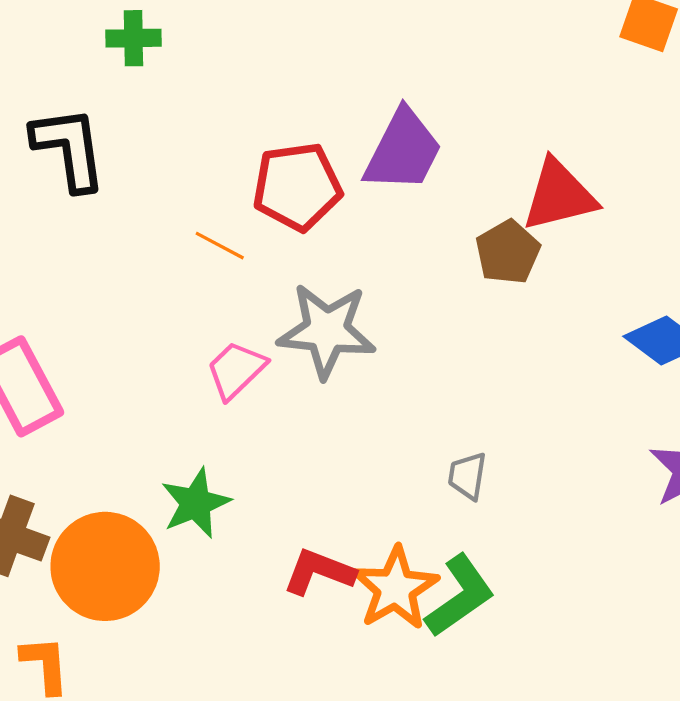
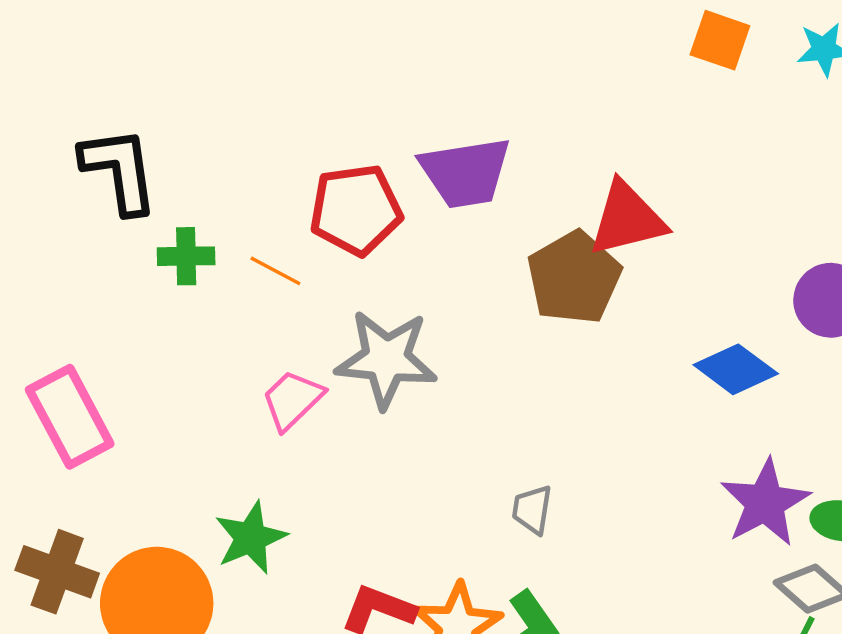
green cross: (133, 38) -> (186, 256), moved
purple trapezoid: (403, 151) -> (465, 172), turned 54
brown pentagon: (508, 252) -> (574, 278), size x1.4

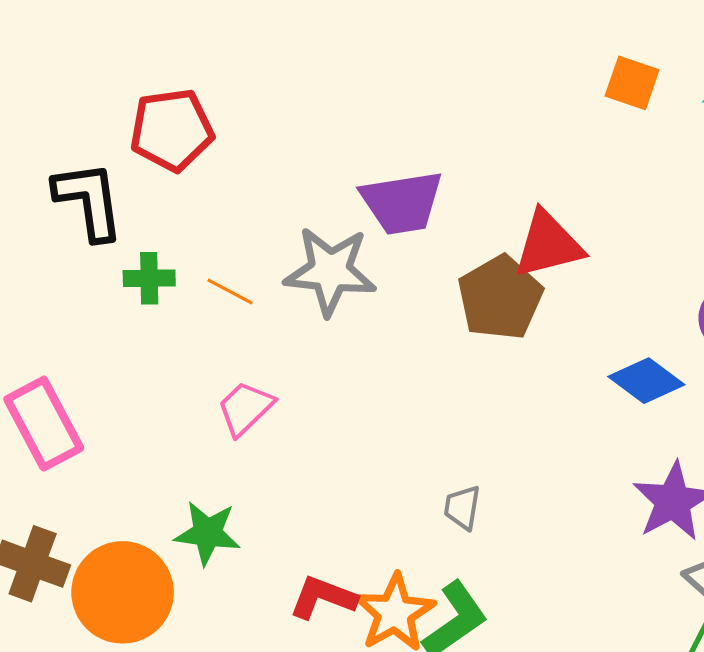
red pentagon: (356, 210) -> (172, 130), moved
gray star: (386, 359) -> (330, 271), moved
green star: (251, 538) -> (207, 533), turned 30

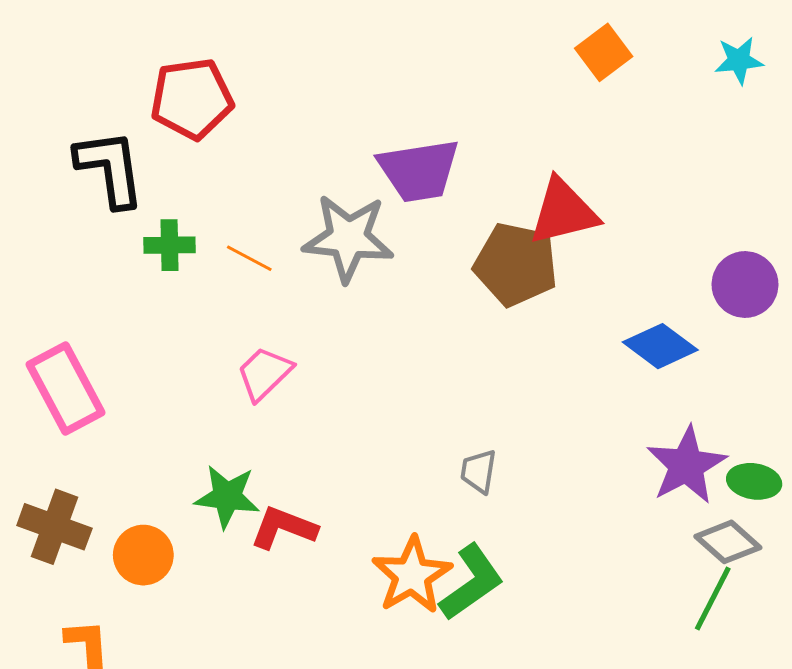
orange square: (632, 83) -> (604, 52), moved, turned 34
brown pentagon: (500, 298) -> (516, 264), turned -30
orange circle: (123, 592) -> (143, 555), size x0.6
red L-shape: (323, 597) -> (284, 528), moved

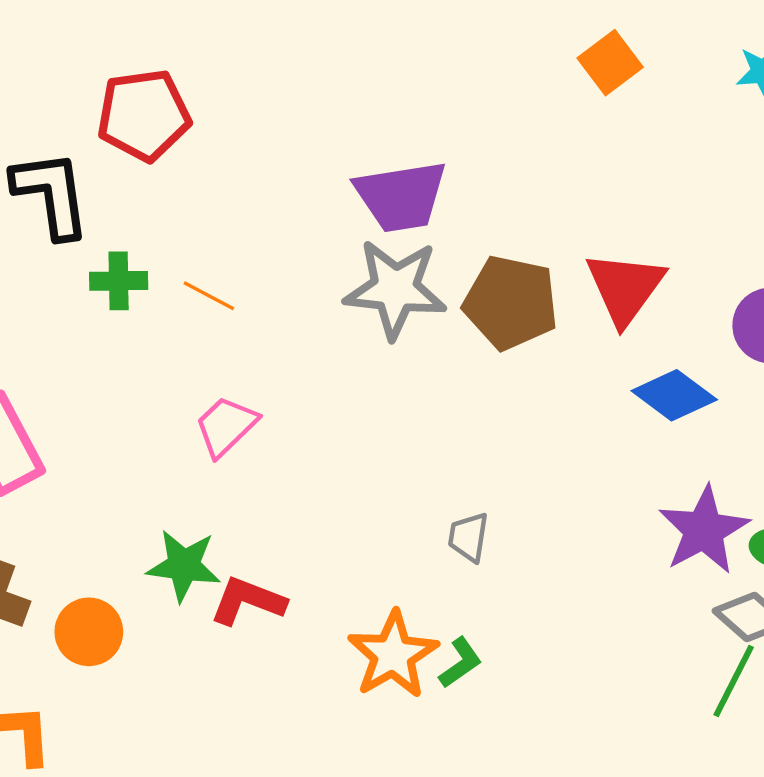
red triangle: (563, 212) -> (625, 288), moved, turned -40
gray star: (348, 238) -> (395, 289), moved
green L-shape: (471, 582) -> (460, 663), size x0.6

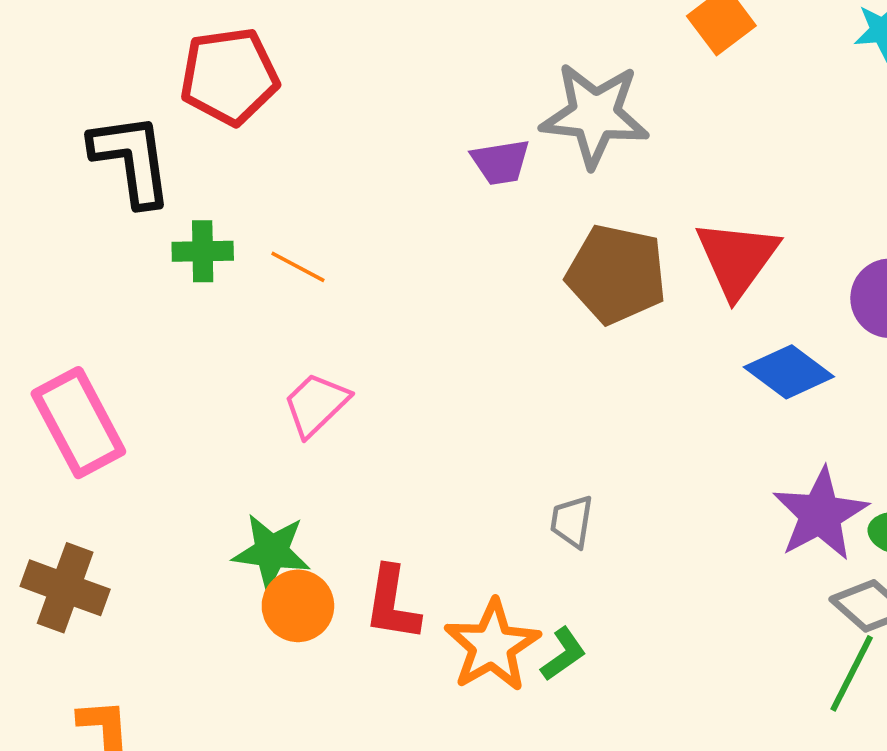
purple trapezoid: (401, 196) -> (501, 162), size x0.6
gray star: (395, 289) -> (595, 115), moved
red L-shape: (248, 601) -> (392, 603), moved, turned -102
orange circle: (89, 632) -> (298, 606), moved

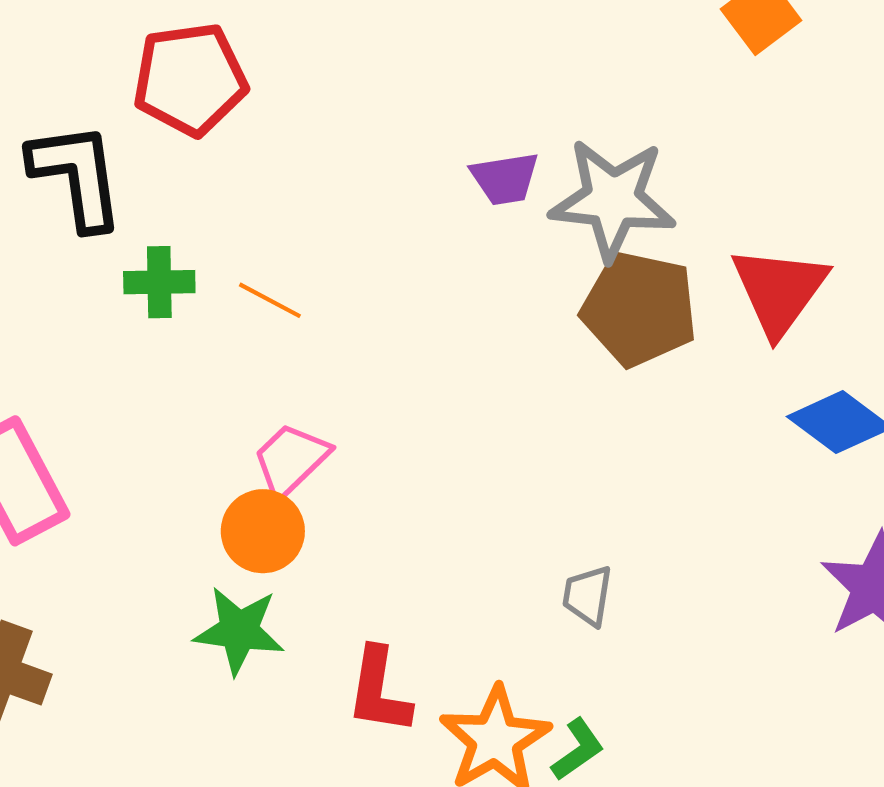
gray star: (595, 115) -> (613, 200), moved
orange circle: (298, 606) -> (263, 531), moved

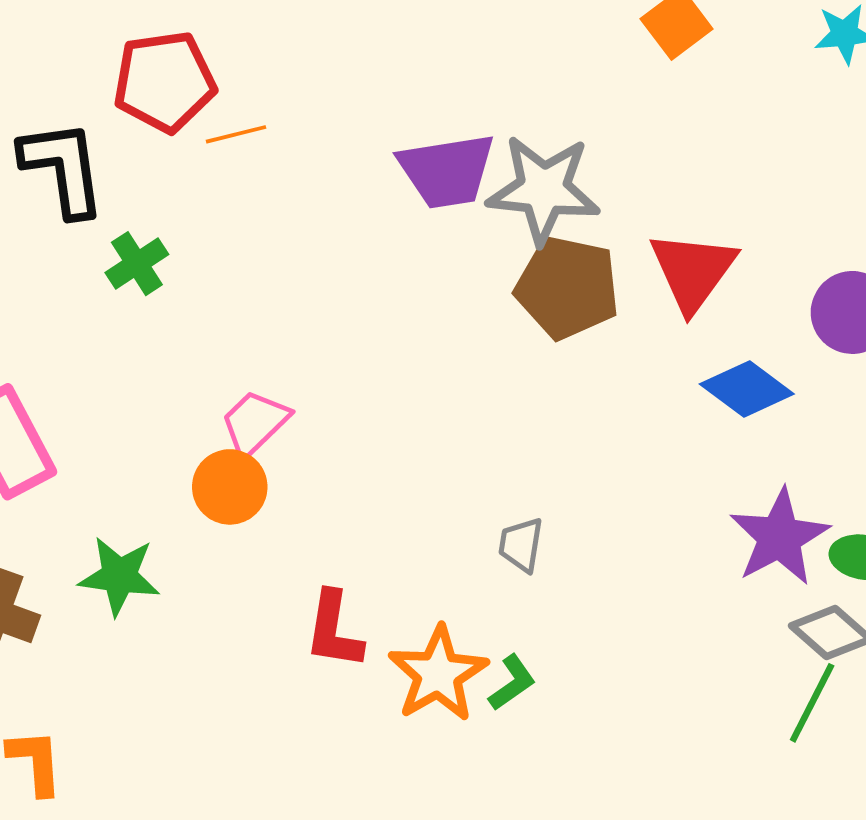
purple trapezoid: (505, 179) -> (447, 171), size x1.6
green cross: (159, 282) -> (137, 264), turned -32
orange line: (270, 300) -> (236, 134), moved, turned -42
green star: (239, 631) -> (119, 576), moved

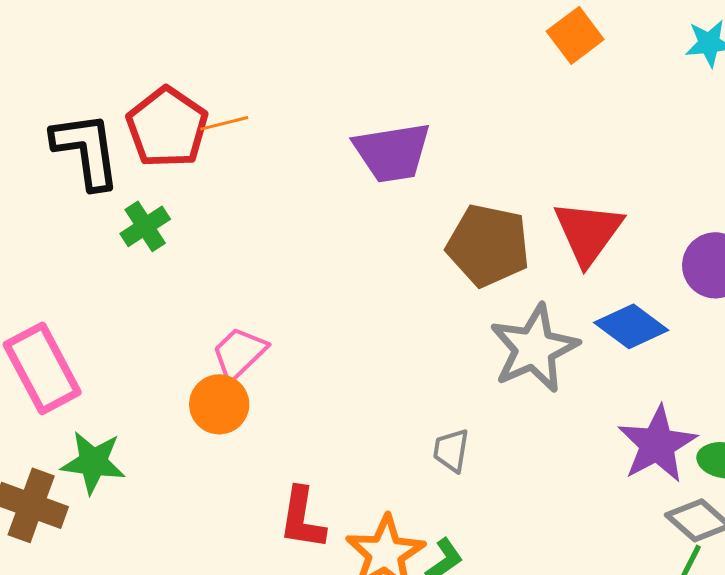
red pentagon: (164, 82) -> (167, 127), moved, turned -30
gray star: (544, 189) -> (534, 348), moved, turned -30
green star: (119, 576) -> (93, 462), moved

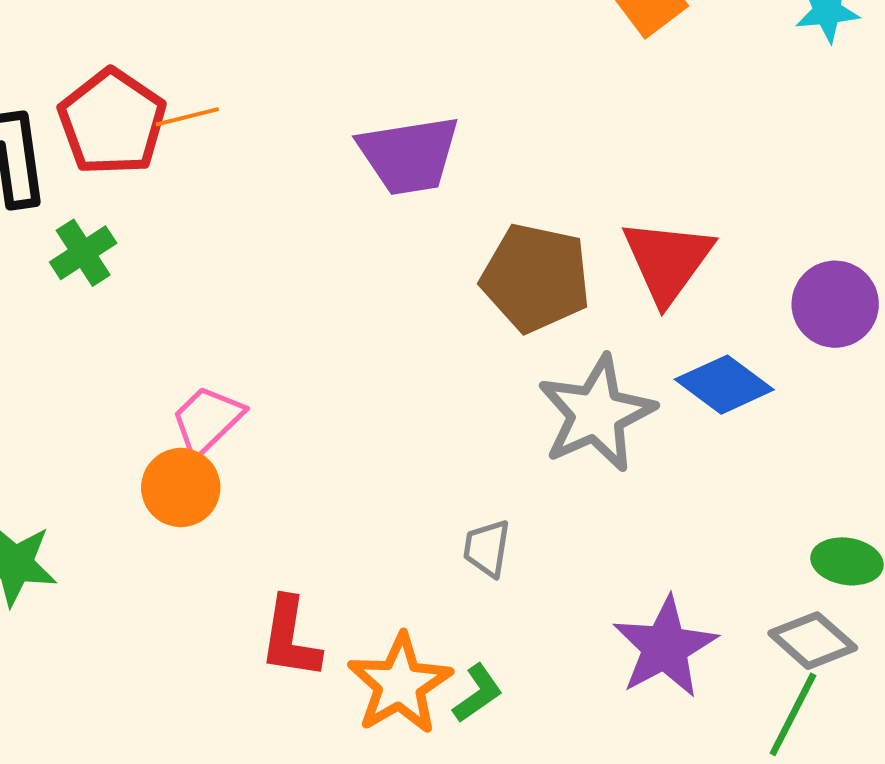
purple star: (657, 444) -> (665, 647), moved

